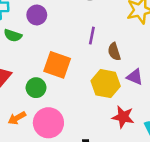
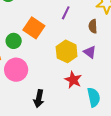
brown semicircle: (114, 52) -> (93, 26), moved

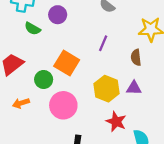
purple triangle: (90, 52) -> (134, 88), turned -32
pink circle: (16, 70) -> (63, 105), moved

